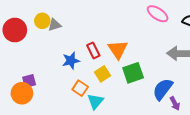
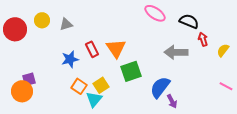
gray triangle: (55, 25) -> (66, 24), moved
yellow square: (102, 74) -> (101, 85), moved

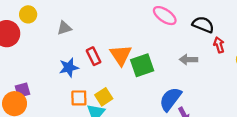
yellow circle: (42, 20) -> (28, 14), moved
gray arrow: (176, 52) -> (188, 60), size x0.7
green square: (131, 71) -> (142, 65), moved
orange square: (79, 86) -> (79, 98), turned -35

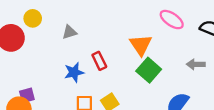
orange triangle: (121, 55) -> (141, 45), moved
green square: (142, 65) -> (149, 70), turned -30

